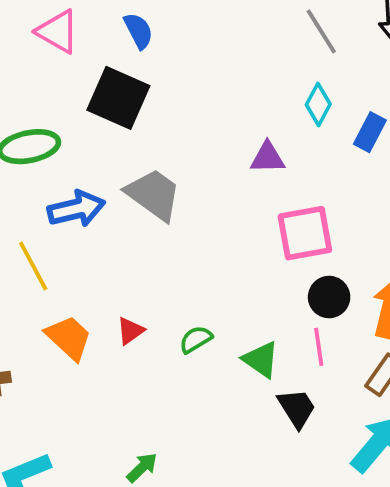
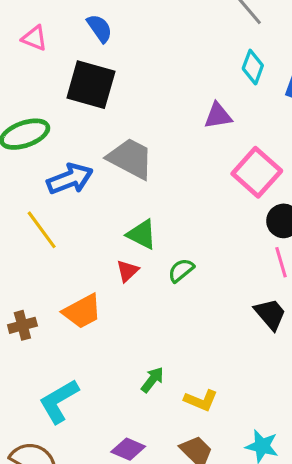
pink triangle: (58, 32) -> (35, 38), size x0.7
pink square: (305, 233) -> (257, 172), turned -30
orange trapezoid: (69, 338) -> (82, 311), moved, turned 117
green triangle: (261, 360) -> (142, 234), moved

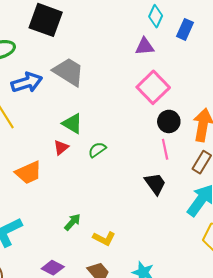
purple triangle: (218, 116) -> (145, 46), moved

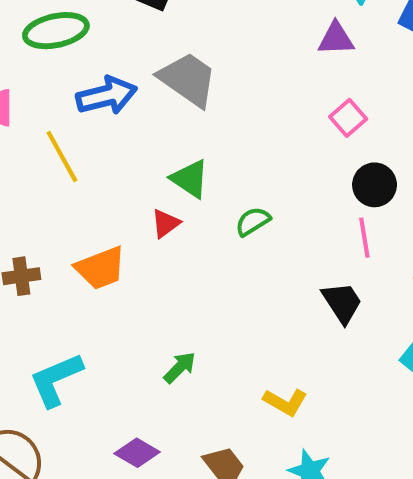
pink square: (153, 87) -> (348, 118), size x0.6
green semicircle: (97, 150) -> (253, 221), moved
yellow L-shape: (104, 238) -> (285, 402), moved

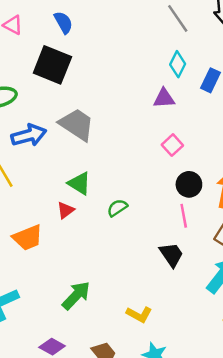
green arrow: (180, 367) -> (76, 295), size x1.5

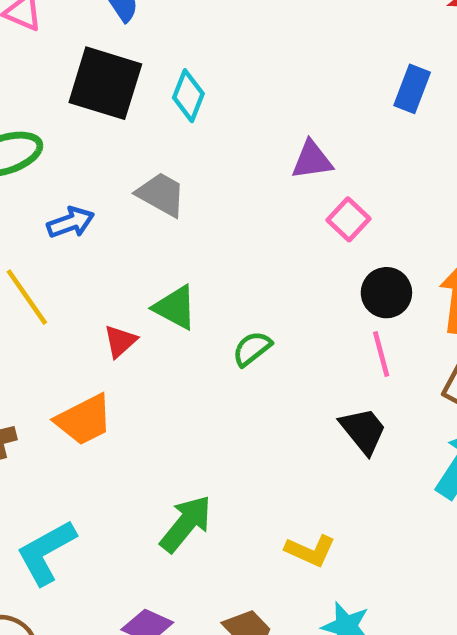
cyan diamond: (178, 64) -> (188, 96), moved
purple triangle: (164, 98) -> (312, 160), moved
gray trapezoid: (77, 124) -> (161, 194), size x0.7
blue arrow: (29, 135) -> (71, 222), size x0.7
red triangle: (66, 210) -> (120, 341), moved

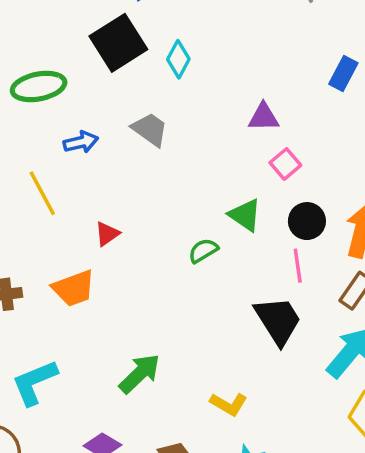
black square: (105, 83) -> (118, 43), turned 34
green triangle: (175, 307) -> (245, 215), moved
black trapezoid: (363, 431) -> (278, 320), size x1.4

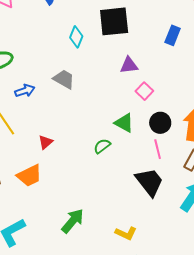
black square: (118, 43) -> (114, 21), moved, turned 32

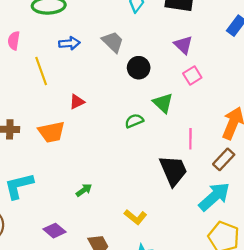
purple triangle: (129, 65) -> (183, 45), turned 36
black circle: (160, 123) -> (139, 68), moved
green arrow: (73, 221) -> (84, 190), size x0.6

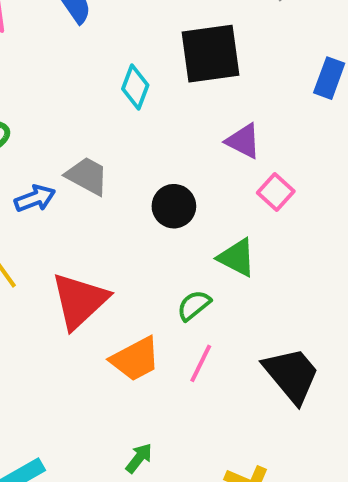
gray trapezoid: (113, 42) -> (87, 176), moved
red triangle: (77, 102) -> (80, 301), size x2.0
orange trapezoid: (51, 132) -> (135, 359), moved
pink line: (190, 139) -> (201, 363), moved, turned 42

